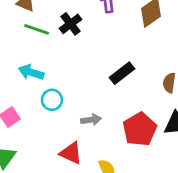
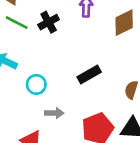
cyan circle: (52, 100) -> (36, 84), moved

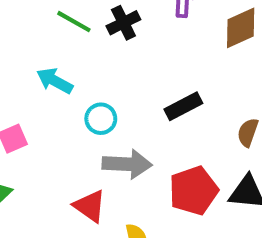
gray arrow: (54, 113) -> (127, 164), size x1.6

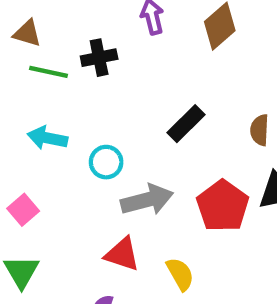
black cross: (123, 23) -> (99, 58), turned 32

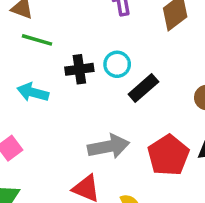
black cross: (99, 58) -> (79, 69), moved
cyan circle: (106, 162) -> (117, 64), moved

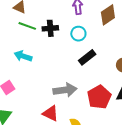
cyan circle: (117, 64) -> (78, 34), moved
black cross: (79, 69) -> (50, 28), moved

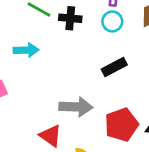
cyan circle: (78, 34) -> (112, 21), moved
cyan arrow: (23, 56) -> (26, 50), turned 150

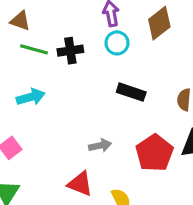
black rectangle: (114, 67) -> (131, 92), turned 60
gray arrow: (76, 107) -> (100, 146), size x0.6

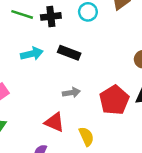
black rectangle: (131, 92) -> (69, 53), moved
cyan arrow: (31, 97) -> (32, 54), moved

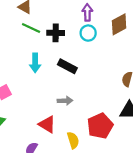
cyan arrow: (32, 54) -> (35, 63), turned 96
red pentagon: (114, 100) -> (100, 126), moved

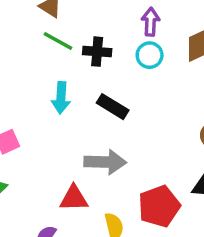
gray arrow: (65, 101) -> (105, 162), size x1.6
red triangle: (47, 124) -> (74, 198), turned -36

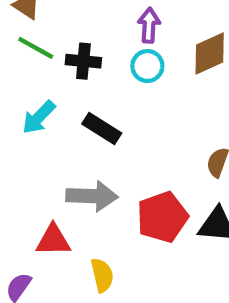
cyan arrow: (61, 98) -> (39, 117), turned 40
red pentagon: (159, 206) -> (162, 217), moved

